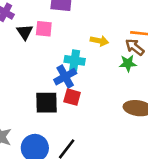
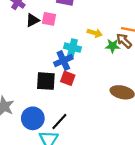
black triangle: (25, 32) -> (33, 20), turned 32
green star: (128, 63) -> (113, 46), moved

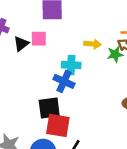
blue cross: (63, 61) -> (64, 81), turned -30
red square: (68, 78) -> (58, 125), moved, size x1.5

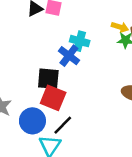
yellow arrow: (92, 44) -> (120, 27), moved

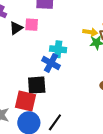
red square: (53, 98) -> (25, 101), moved

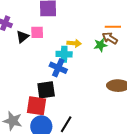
yellow arrow: (90, 32) -> (74, 43), moved

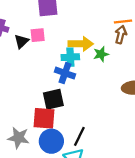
brown arrow: (110, 38) -> (121, 35), turned 77
yellow arrow: (74, 43) -> (81, 44), size x1.5
green star: (100, 45) -> (101, 54), moved

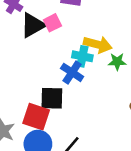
pink square: (38, 35) -> (52, 23), turned -35
black triangle: (21, 41) -> (33, 25), size x1.5

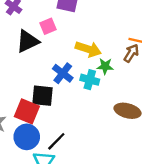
black triangle: (33, 25) -> (28, 41), moved
cyan cross: (82, 56) -> (90, 80), moved

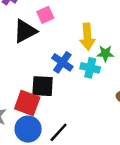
yellow arrow: (88, 49) -> (87, 37), turned 70

